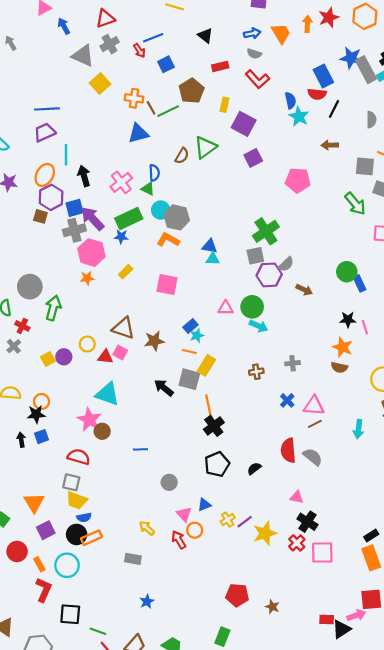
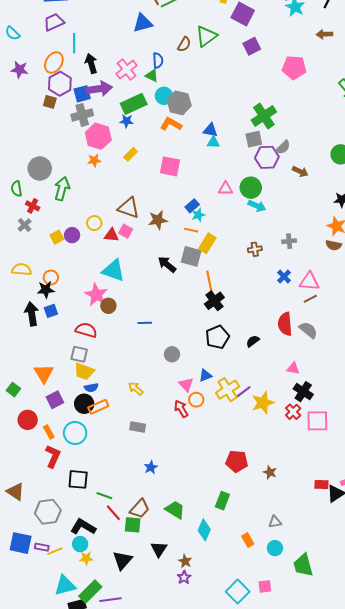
purple arrow: (93, 219) -> (99, 89), moved, turned 125
black arrow: (21, 440) -> (32, 314), size x1.6
yellow cross: (228, 520) -> (228, 390), size x1.6
yellow arrow: (147, 528) -> (136, 389), moved

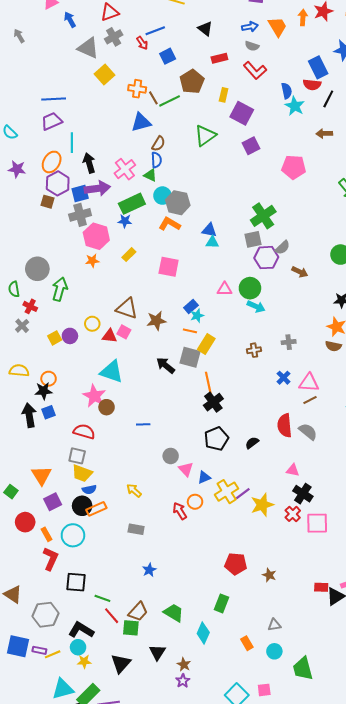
brown semicircle: (184, 44) -> (158, 144), moved
pink triangle: (186, 385) -> (186, 469), moved

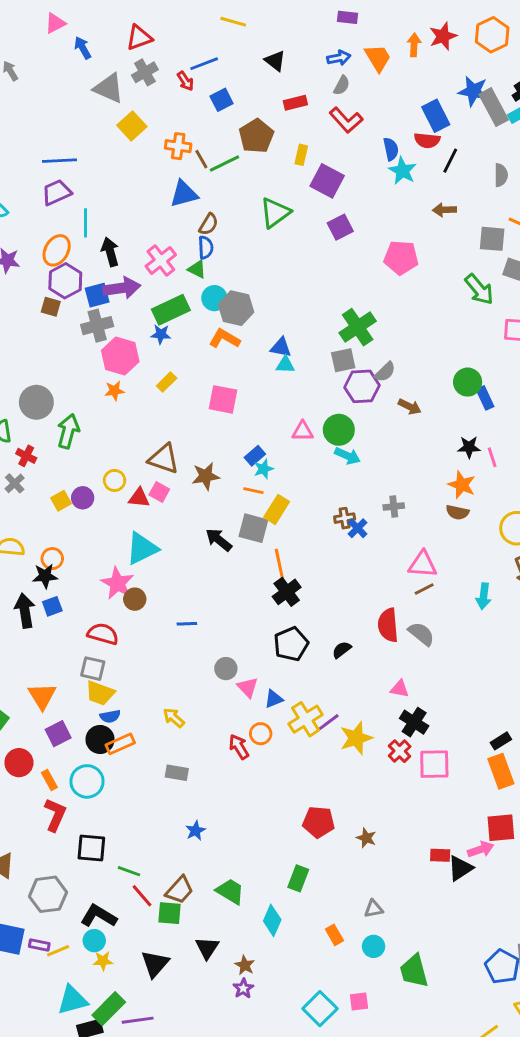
gray semicircle: (252, 46) -> (342, 85), turned -80
cyan triangle: (112, 372) -> (142, 548), turned -45
blue cross: (284, 378) -> (358, 528), moved

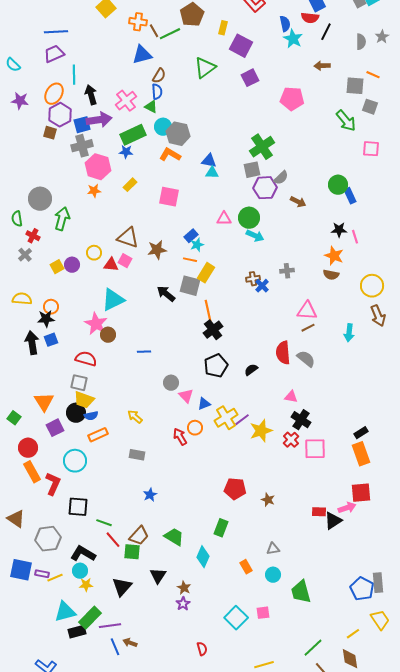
black circle: (100, 739) -> (76, 413), moved
orange rectangle: (49, 780) -> (32, 472), moved, size x1.5

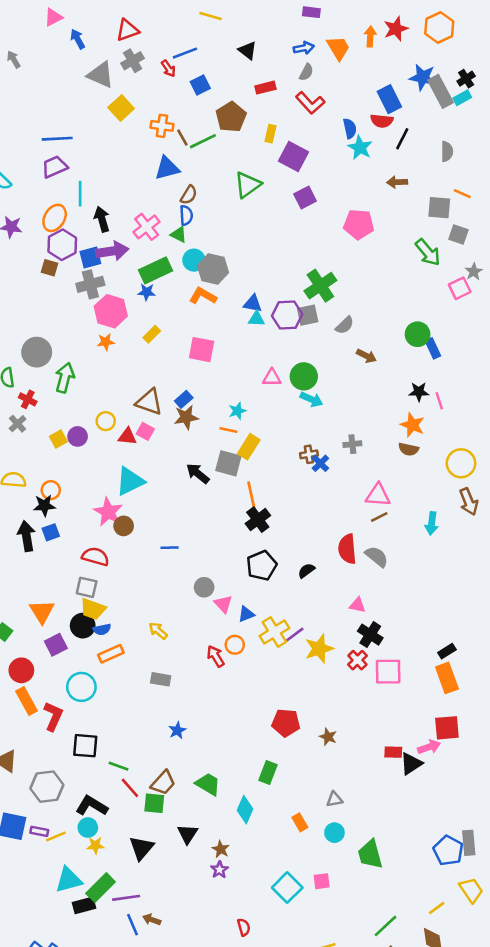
gray star: (382, 37) -> (474, 272), moved
pink square: (371, 149) -> (460, 288), turned -30
purple hexagon: (265, 188) -> (287, 315), moved
blue rectangle: (191, 236) -> (184, 399), moved

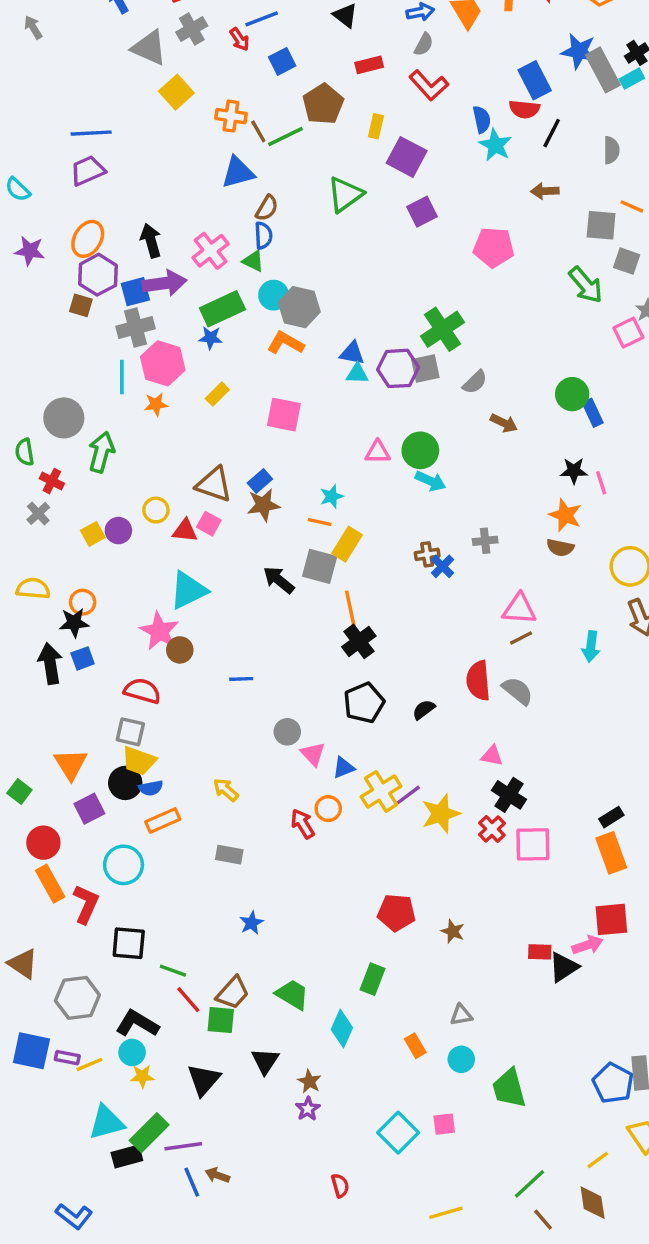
cyan line: (80, 194) -> (122, 377), moved

